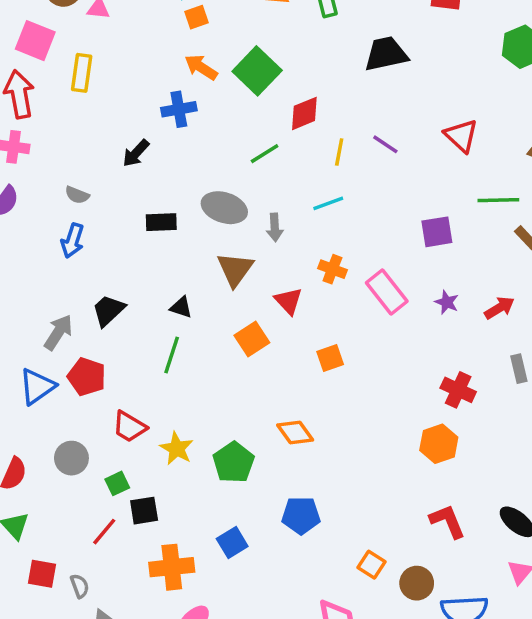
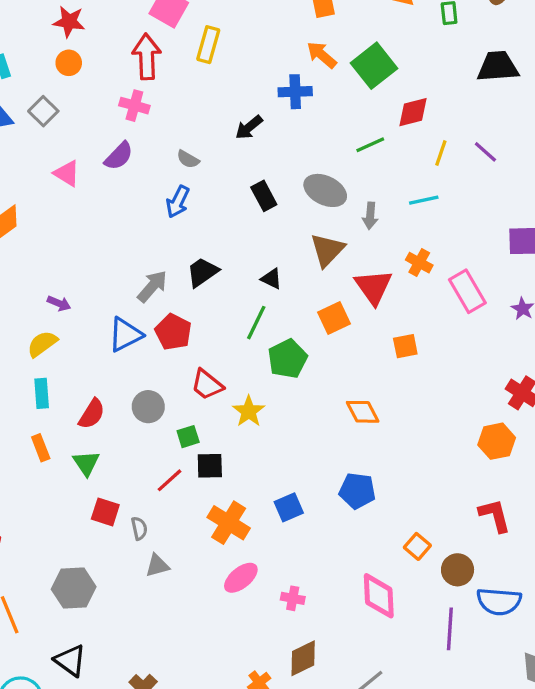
black rectangle: (161, 222) -> (264, 196), turned 56
red triangle: (288, 301) -> (373, 287), size x1.4
green pentagon: (234, 462) -> (288, 359), moved
orange cross: (172, 567) -> (229, 523), turned 30

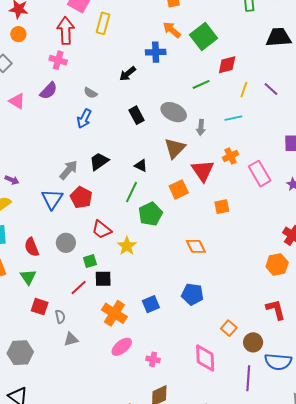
orange cross: (419, 263) -> (230, 156), turned 35
blue triangle: (125, 335) -> (52, 199), turned -30
red semicircle: (92, 414) -> (32, 247), turned 126

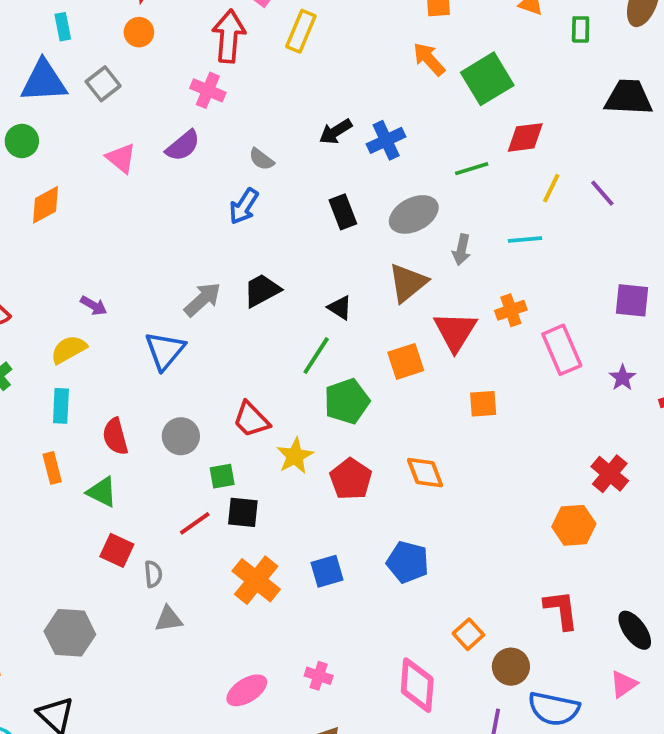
blue cross: (156, 52) -> (386, 140), moved, turned -30
gray ellipse: (174, 112) -> (414, 214), turned -60
red pentagon: (81, 198) -> (351, 479), moved
green triangle: (28, 277) -> (102, 492), turned -36
pink ellipse: (122, 347) -> (247, 690), moved

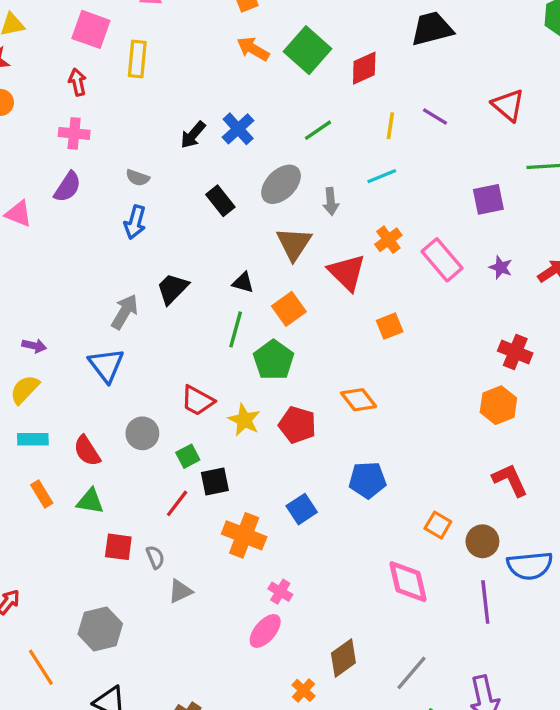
red arrow: (229, 36) -> (77, 82), size x0.6
red diamond: (525, 137) -> (364, 68), moved
orange square: (406, 361) -> (289, 309), moved
cyan rectangle: (61, 406) -> (33, 439), turned -76
pink cross: (319, 676) -> (280, 592), moved, turned 30

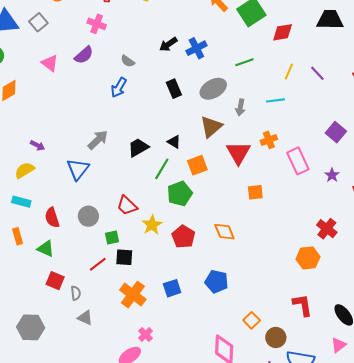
purple square: (488, 199) -> (336, 132), turned 36
black trapezoid: (173, 289) -> (138, 148), moved
gray triangle: (180, 591) -> (85, 318), turned 35

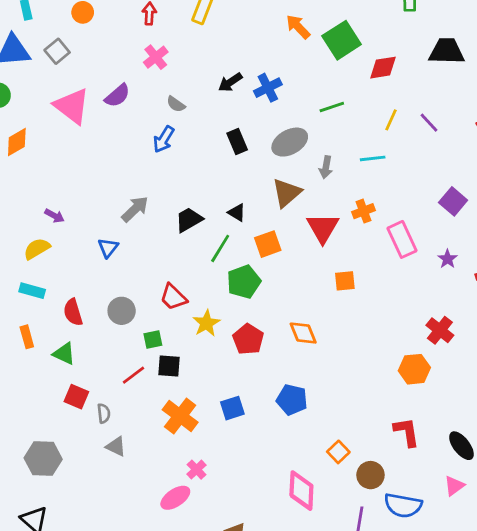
pink cross: (97, 24) -> (156, 57), moved, turned 30
pink triangle: (50, 63) -> (72, 106), size x1.6
blue triangle: (78, 169) -> (108, 248), size x0.7

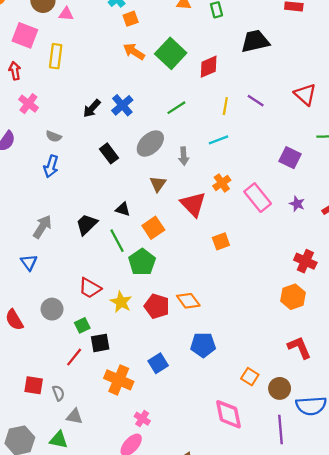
brown triangle: (287, 193) -> (158, 184), size x0.7
green line: (220, 248) -> (117, 241), turned -45
orange diamond: (303, 333) -> (188, 301), moved
green triangle: (64, 354) -> (59, 440), moved

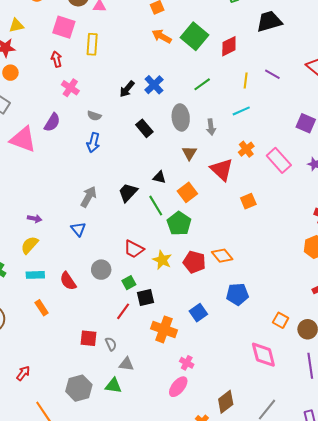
gray ellipse: (150, 144) -> (181, 117), turned -50

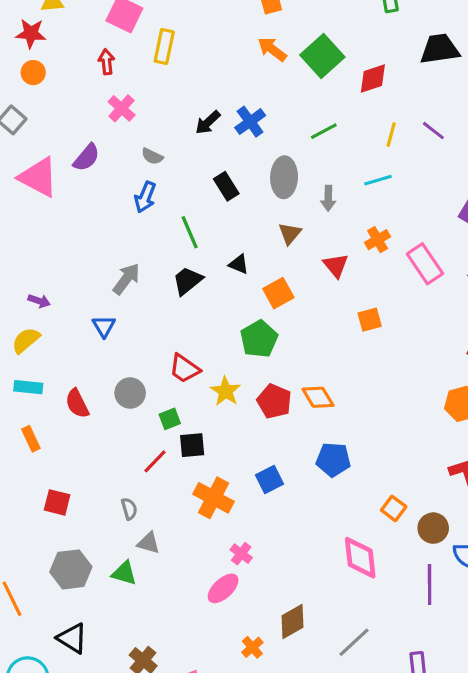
red triangle: (222, 169) -> (336, 265), size x0.7
green line: (156, 206) -> (190, 232), moved
red square: (88, 338) -> (57, 502), moved

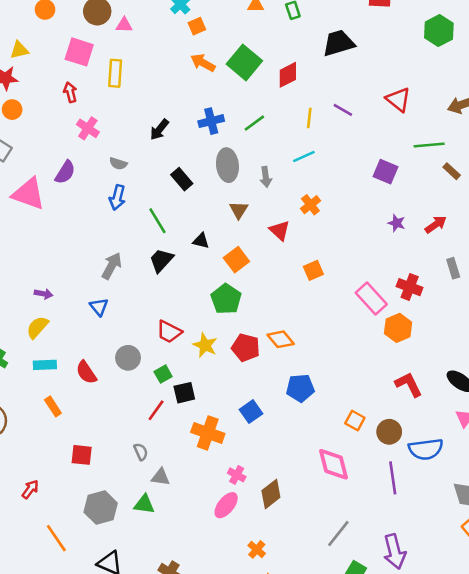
blue cross: (250, 122) -> (211, 121), moved, turned 30
pink rectangle: (425, 264) -> (371, 299), moved
brown diamond: (293, 622) -> (271, 494), moved

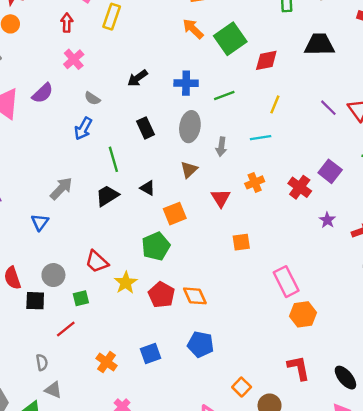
purple line: (343, 110) -> (328, 108), moved
red cross: (410, 287) -> (300, 187), moved
black square: (184, 393) -> (35, 301), moved
orange cross: (208, 433) -> (107, 362), size x0.7

